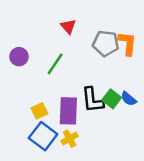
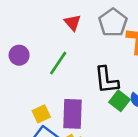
gray pentagon: (106, 43) -> (113, 23), moved, turned 30
black L-shape: (92, 100) -> (106, 80), moved

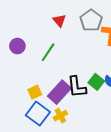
black L-shape: (106, 80) -> (77, 87), moved
purple rectangle: (73, 114) -> (59, 92), turned 40

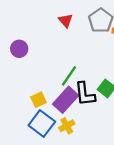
green line: (48, 52) -> (69, 76), moved

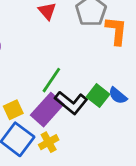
black L-shape: (85, 94) -> (71, 103), turned -45

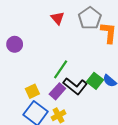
purple rectangle: (47, 110) -> (57, 91), size x0.7

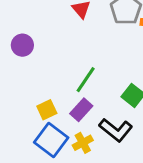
black L-shape: (75, 86) -> (116, 130), moved

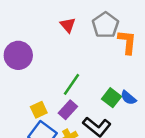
purple circle: (22, 45) -> (18, 55), size x1.5

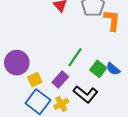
purple circle: (18, 55) -> (17, 63), moved
green line: (72, 84) -> (75, 57), moved

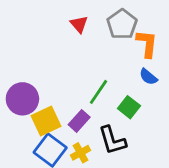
blue semicircle: (113, 69) -> (148, 77), moved
yellow square: (35, 80) -> (46, 121), size x1.5
black L-shape: (86, 94) -> (112, 140), turned 35

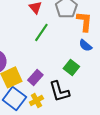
green line: (98, 92) -> (41, 32), moved

